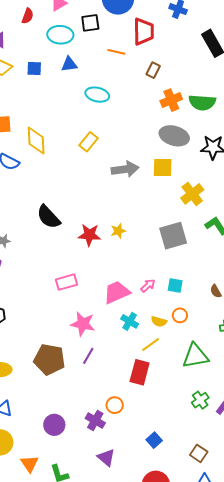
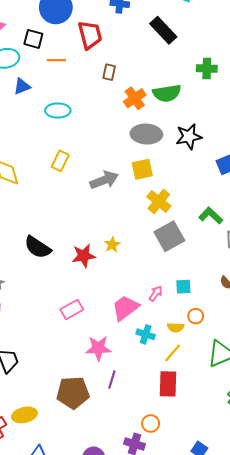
black square: (90, 23) -> (33, 39), turned 36
orange line: (116, 52) -> (56, 60), moved
yellow cross: (192, 194) -> (159, 201), moved

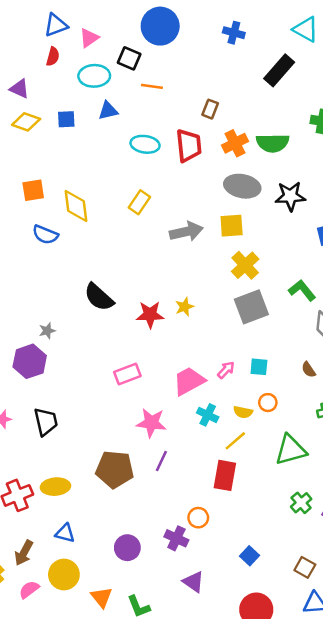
black rectangle: (163, 30) -> (279, 70), turned 76
red trapezoid: (90, 35) -> (189, 146), moved

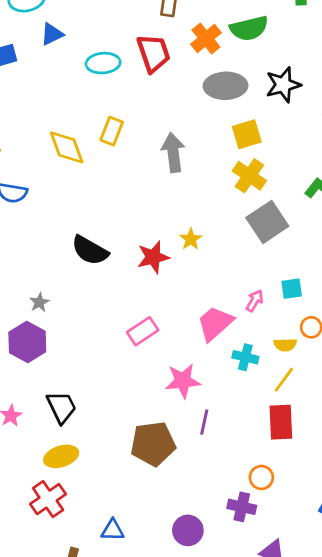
yellow diamond: (76, 206) -> (67, 147), moved
yellow square: (232, 226) -> (247, 134), moved
gray arrow: (186, 232) -> (173, 152), turned -72
yellow ellipse: (55, 487) -> (61, 456), moved

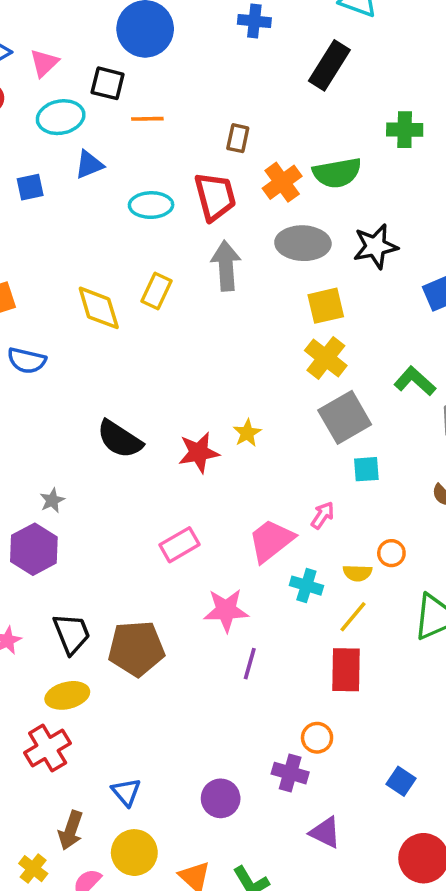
gray arrow: (173, 152) -> (226, 266), moved
cyan square: (292, 289) -> (366, 469), moved
brown pentagon: (153, 444) -> (136, 648), moved
blue triangle: (113, 530) -> (126, 792), turned 45

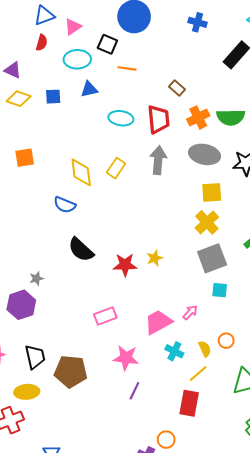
brown rectangle: (238, 138) -> (177, 88), turned -70
blue semicircle: (27, 361) -> (65, 205), moved
yellow semicircle: (357, 573) -> (205, 349), turned -126

